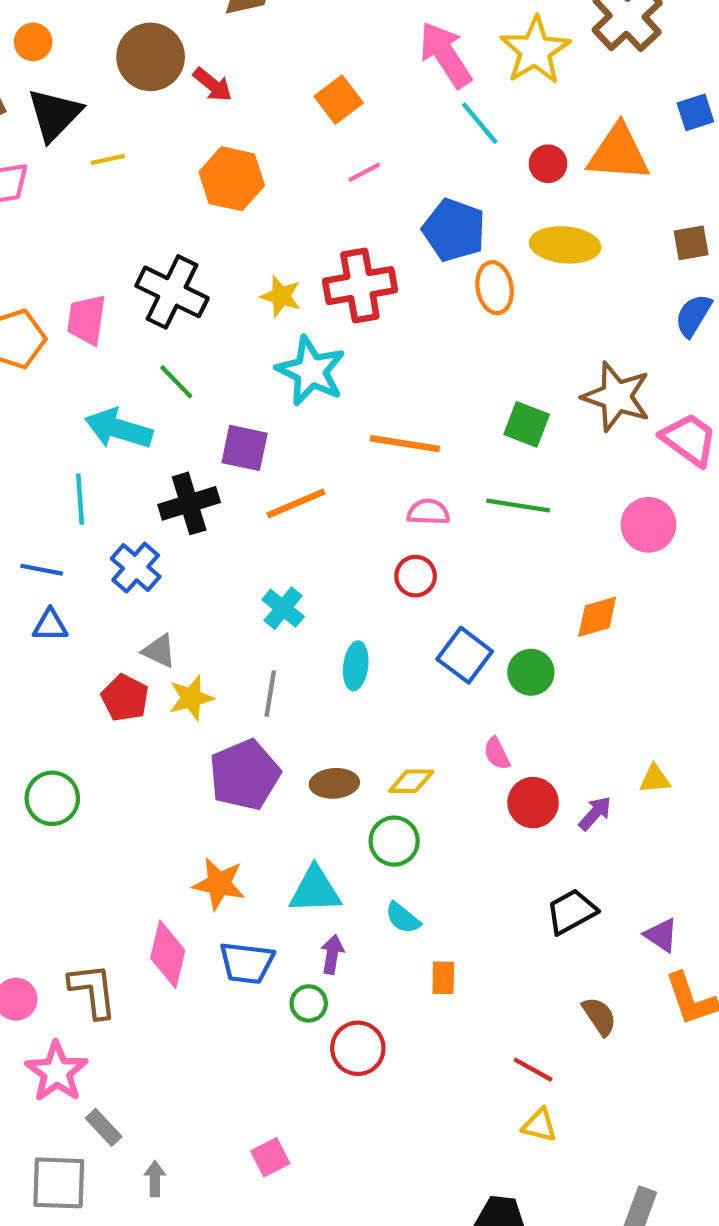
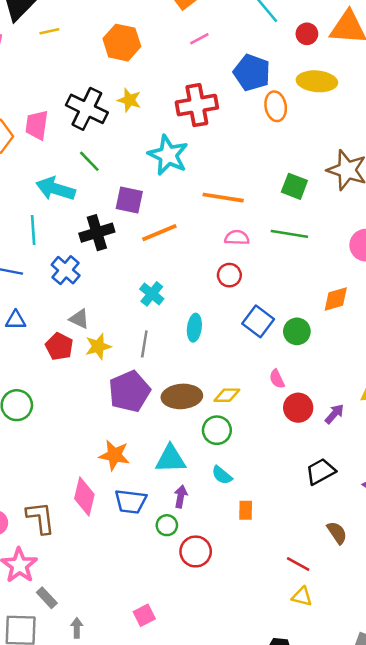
yellow star: (281, 296) -> (129, 100), moved
blue triangle: (50, 625) -> (16, 320), moved
brown ellipse: (334, 783) -> (182, 396), size x1.4

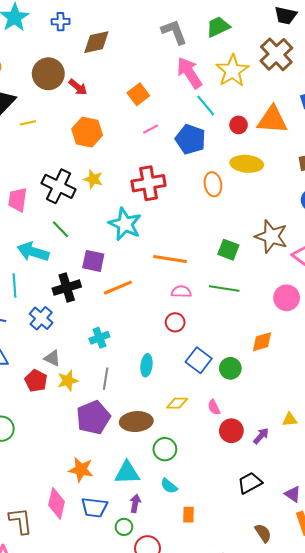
blue pentagon: (252, 73) -> (190, 139), moved
cyan cross: (152, 294) -> (99, 338), moved, turned 30
yellow diamond: (227, 395) -> (177, 403), moved

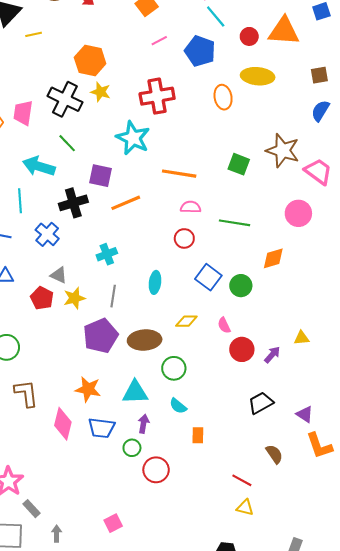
orange hexagon: (87, 132) -> (90, 61), moved
green line: (224, 289) -> (235, 223), moved
brown L-shape: (21, 521) -> (26, 393), moved

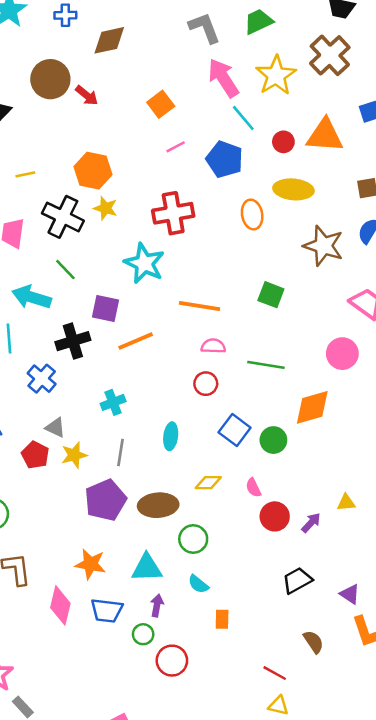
yellow line: (34, 34) -> (25, 174), moved
brown star: (283, 151) -> (324, 246), moved
orange diamond: (273, 258) -> (312, 407), size x1.4

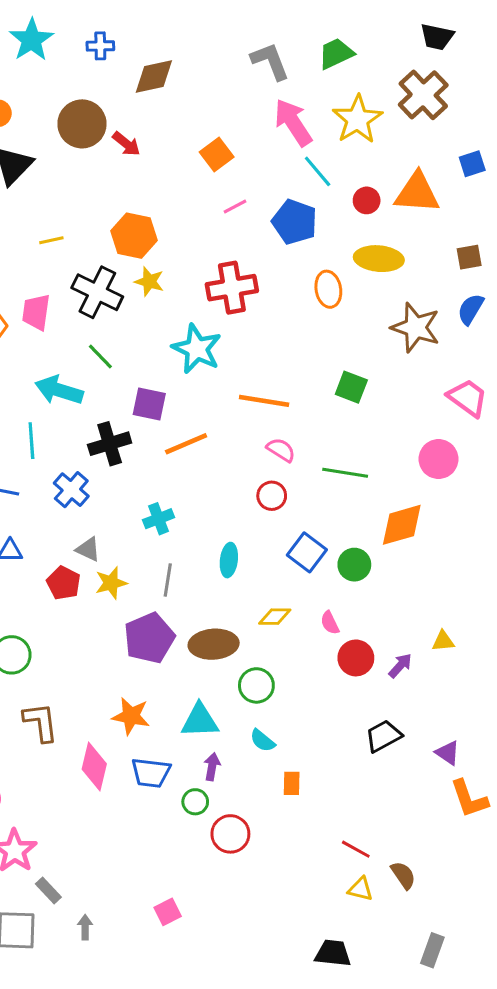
pink semicircle: (213, 346) -> (281, 450), turned 30
brown semicircle: (314, 642) -> (403, 875), moved

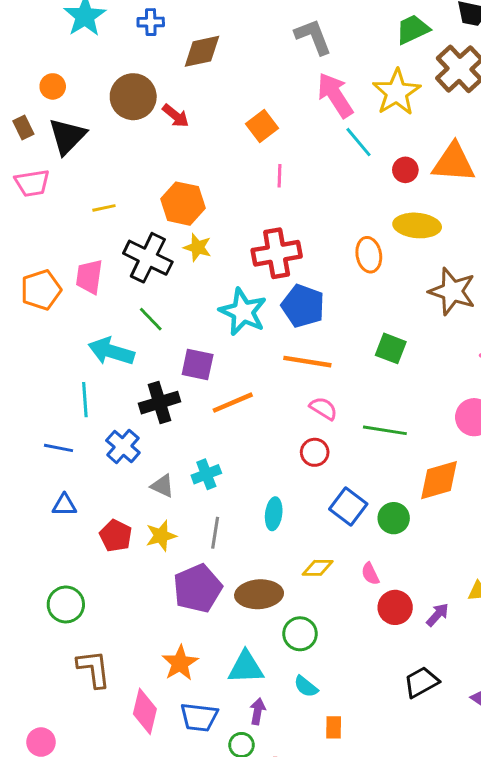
green trapezoid: (336, 54) -> (413, 29), moved
pink line: (235, 207) -> (280, 176), turned -60
blue pentagon: (295, 222) -> (303, 306), moved
gray triangle: (88, 549) -> (162, 486), moved
orange star: (131, 716) -> (180, 663), turned 30

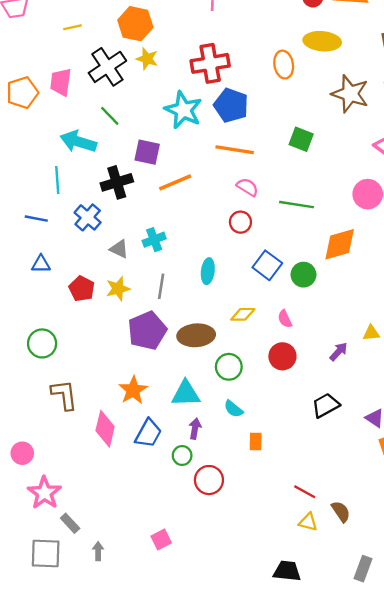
black cross: (148, 258) -> (107, 67), turned 30
red circle: (395, 607) -> (282, 356), moved
blue trapezoid: (199, 717) -> (148, 433), turned -68

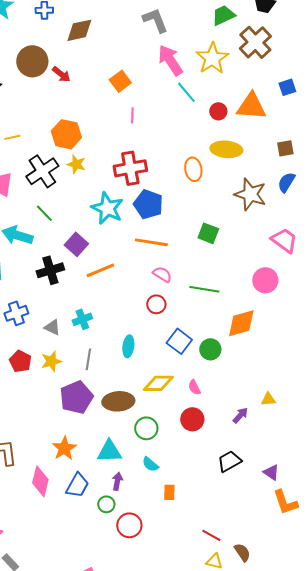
purple square: (147, 152) -> (76, 244), turned 30
blue cross: (88, 217) -> (16, 313), moved, turned 30
yellow diamond: (243, 314) -> (158, 383), size x1.4

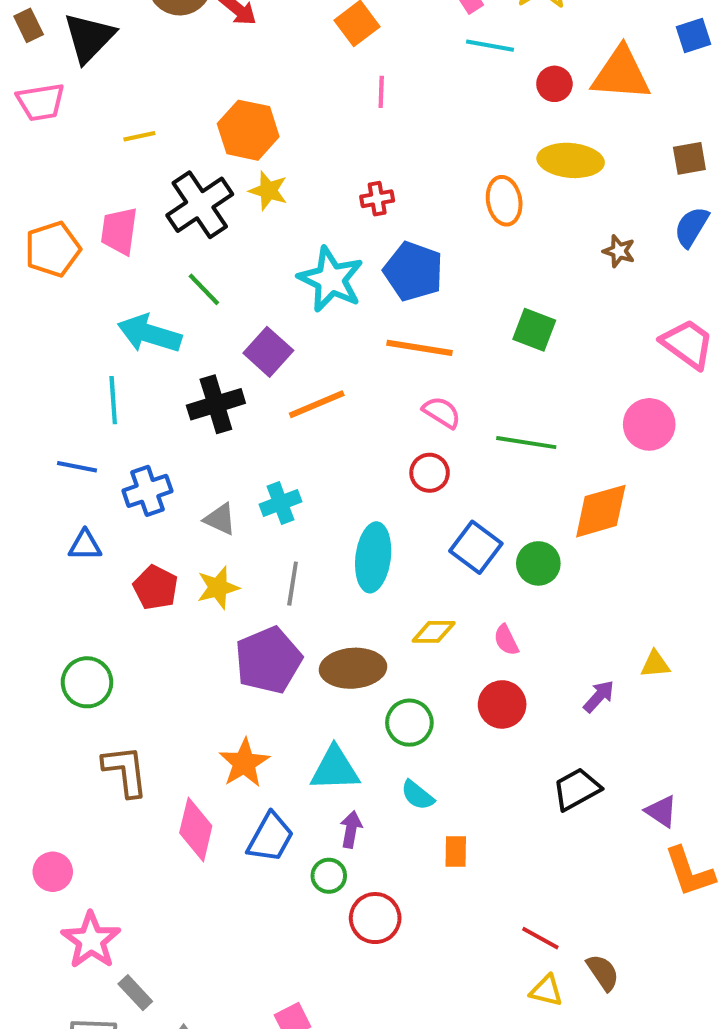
cyan line: (186, 92) -> (490, 46), turned -40
red cross: (130, 168) -> (377, 199), size x0.5
brown star: (250, 194) -> (619, 251), size x0.5
cyan ellipse: (128, 346) -> (373, 557), size x1.5
yellow diamond: (158, 383) -> (434, 632), size x0.7

